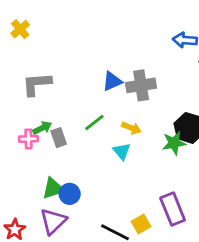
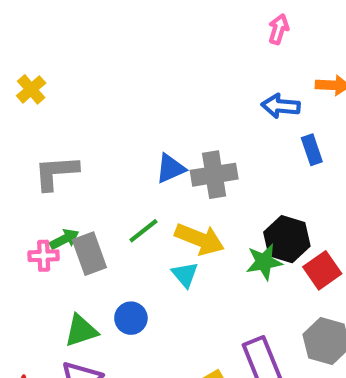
yellow arrow: (131, 128) -> (200, 239), size x1.6
gray rectangle: (59, 138) -> (89, 254), size x1.4
blue circle: (70, 194) -> (131, 318), moved

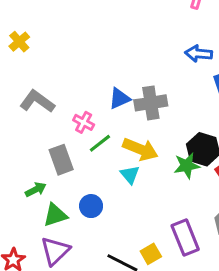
gray L-shape: (56, 173) -> (37, 101), turned 40
green arrow: (64, 239) -> (36, 190), moved
pink cross: (44, 256) -> (84, 122), moved, turned 30

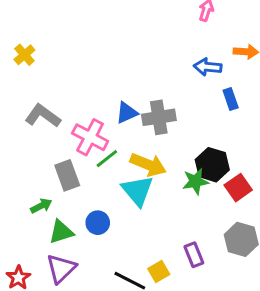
pink cross: (84, 122) -> (90, 137), size x1.6
cyan triangle: (130, 175) -> (137, 191), size x1.6
purple rectangle: (185, 237) -> (194, 255), size x0.7

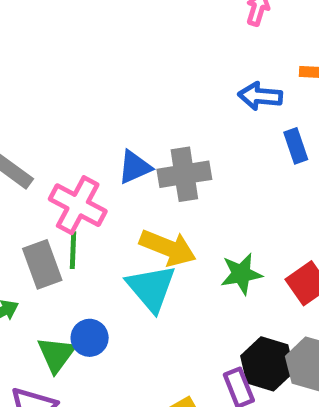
green line: (107, 159) -> (73, 250), moved, turned -50
black hexagon: (212, 165) -> (267, 364), moved
green triangle: (61, 232) -> (56, 354), moved, turned -36

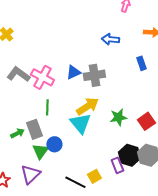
blue arrow: (260, 96) -> (110, 39), moved
pink cross: (78, 205) -> (42, 77), moved
yellow arrow: (168, 248) -> (87, 106), turned -55
gray rectangle: (42, 264) -> (34, 129), moved

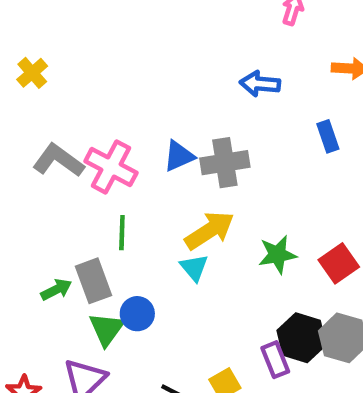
cyan triangle: (80, 123) -> (194, 268), size x0.6

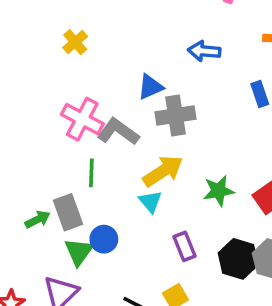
yellow cross: (32, 73) -> (75, 42), moved
blue triangle: (179, 156) -> (150, 87), moved
gray L-shape: (58, 160) -> (118, 132), moved
purple rectangle: (275, 360) -> (184, 246), moved

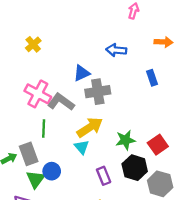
black hexagon: (238, 259) -> (135, 168), moved

